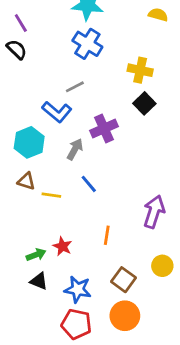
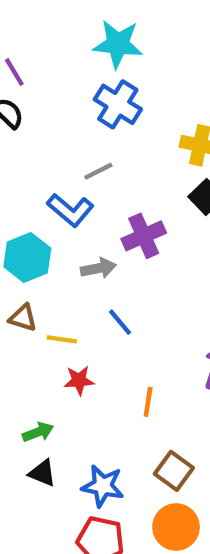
gray arrow: (75, 149) -> (98, 268), turned 50
red star: (62, 246) -> (79, 380), moved, turned -30

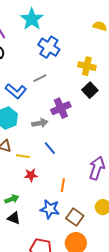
cyan star: (118, 44) -> (32, 19), moved, turned 30
blue L-shape: (70, 210) -> (16, 91), moved
blue star: (103, 486) -> (50, 209), moved

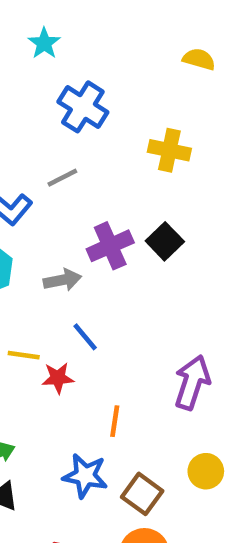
cyan star: (32, 19) -> (44, 43), size x0.6
black square: (90, 90) -> (165, 241), moved
red star: (31, 175) -> (58, 378), moved

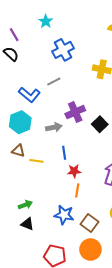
blue cross: (83, 107) -> (63, 50), turned 30
black square: (165, 241) -> (100, 124), moved
blue line: (85, 337) -> (64, 153), turned 32
red star: (58, 378) -> (74, 171), moved

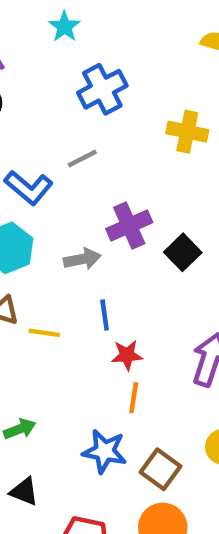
black triangle: (27, 224) -> (24, 492), moved

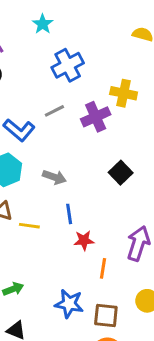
purple cross: (129, 226) -> (96, 117), moved
gray arrow: (82, 259) -> (54, 177), turned 30
orange line: (134, 398) -> (103, 268), moved
brown square: (160, 469) -> (106, 316), turned -30

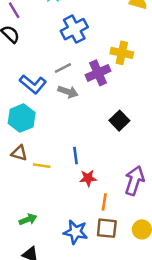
gray arrow: (54, 177) -> (68, 92), moved
brown square: (106, 316) -> (107, 228), moved

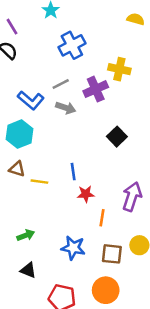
brown square: (107, 228) -> (112, 254), moved

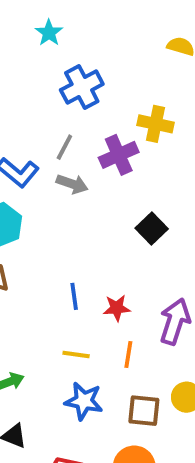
gray line: (61, 84) -> (64, 147), turned -35
blue line: (73, 172) -> (74, 296), moved
yellow line: (39, 182) -> (76, 354), moved
red star: (86, 194) -> (117, 308), moved

